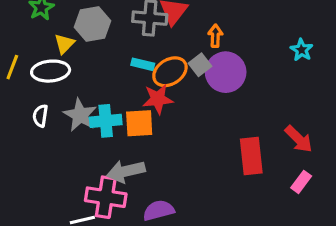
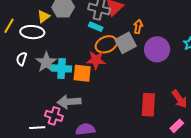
cyan rectangle: (143, 64) -> (96, 27), moved
gray square: (200, 65) -> (126, 43), size x1.5
purple circle: (226, 72) -> (157, 49), moved
pink cross: (106, 197) -> (54, 116), size x0.7

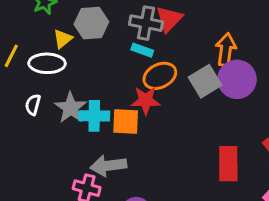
orange arrow: (138, 27) -> (226, 50), moved, size x1.5
gray square: (126, 43) -> (205, 81), moved

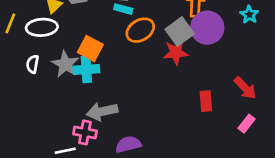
red star: (146, 100) -> (176, 53), moved
orange square: (126, 122) -> (90, 48), moved, turned 30
red rectangle: (228, 164) -> (206, 101), size x0.7

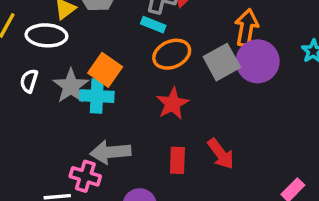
red star: (176, 53) -> (172, 104), moved, turned -30
red arrow: (245, 88) -> (221, 154), moved
red rectangle: (206, 101) -> (177, 160), moved

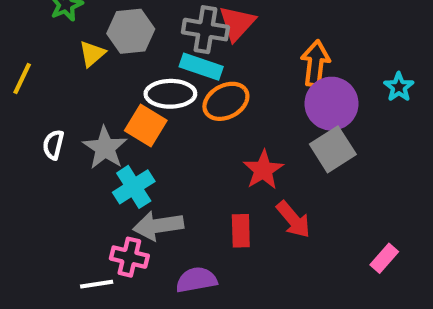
cyan rectangle: (153, 25) -> (201, 67), size x1.4
white ellipse: (46, 35) -> (170, 94), moved
gray square: (222, 62) -> (333, 149), moved
cyan cross: (97, 96) -> (134, 187), moved, turned -32
red star: (172, 104) -> (263, 170), moved

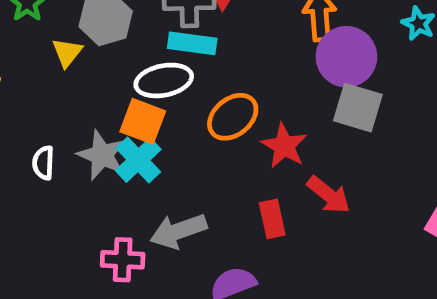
orange ellipse: (226, 101) -> (233, 117), moved
gray square: (333, 149) -> (358, 108), turned -30
cyan cross: (134, 187) -> (138, 160), moved
pink cross: (129, 257) -> (123, 260), moved

